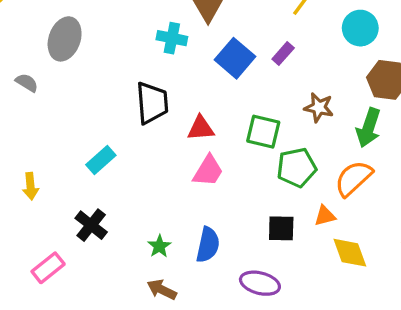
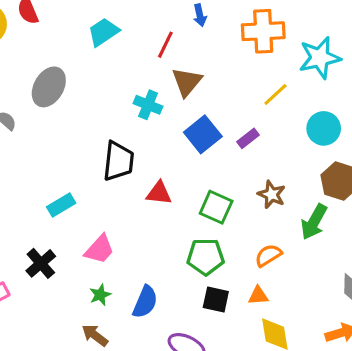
green pentagon: (297, 167) -> (206, 257), moved
pink trapezoid: (208, 171) -> (99, 249), moved
orange semicircle: (353, 178) -> (268, 255), moved, size x0.7

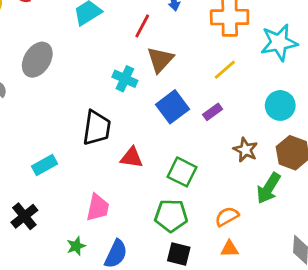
yellow line: (275, 94) -> (225, 70), moved
brown star: (272, 194) -> (245, 150), moved
pink trapezoid: (99, 249) -> (98, 208), moved, turned -32
orange triangle: (258, 296) -> (229, 249), moved

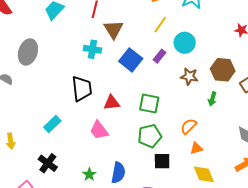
cyan circle: (280, 105) -> (185, 43), moved
green arrow: (268, 188) -> (212, 99), size x0.6
pink trapezoid: (98, 208) -> (99, 130), moved, turned 145

